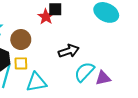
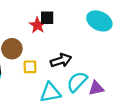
yellow square: (21, 63) -> (30, 67), moved
cyan triangle: (36, 82) -> (50, 92), moved

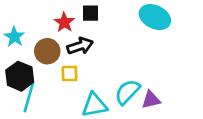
red star: (37, 25) -> (64, 22), moved
black arrow: (61, 60) -> (80, 46), moved

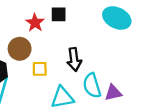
black arrow: (80, 46) -> (74, 59), moved, turned 100
cyan semicircle: (127, 92) -> (92, 86), turned -60

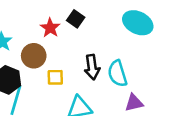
black square: (59, 14) -> (76, 19), turned 35
cyan semicircle: (92, 86) -> (117, 74), moved

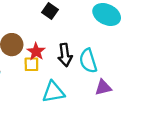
red star: (50, 28) -> (36, 52), moved

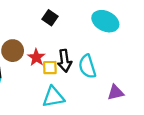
yellow square: (31, 64) -> (50, 68), moved
purple triangle: (103, 87) -> (116, 92), moved

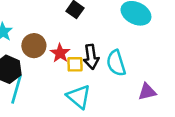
cyan triangle: (53, 97) -> (79, 97), turned 50

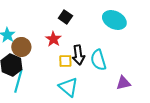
brown circle: (34, 46) -> (21, 47), moved
red star: (60, 53) -> (53, 39), moved

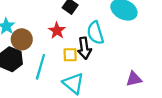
cyan semicircle: (98, 60) -> (95, 33), moved
cyan line: (18, 81) -> (40, 67), moved

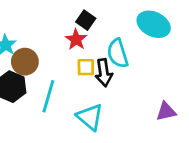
red star: (57, 31) -> (76, 39), moved
yellow square: (70, 55) -> (86, 67), moved

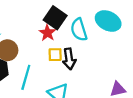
black square: (86, 20) -> (55, 18), size x1.5
cyan semicircle: (118, 53) -> (79, 30), moved

